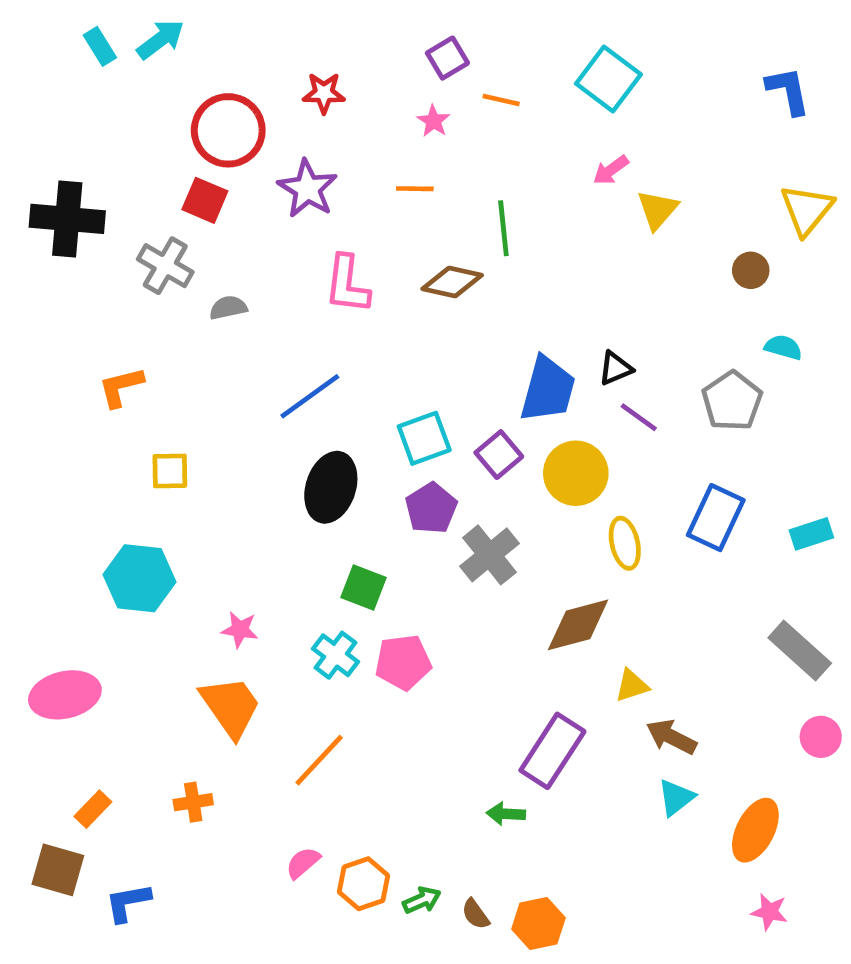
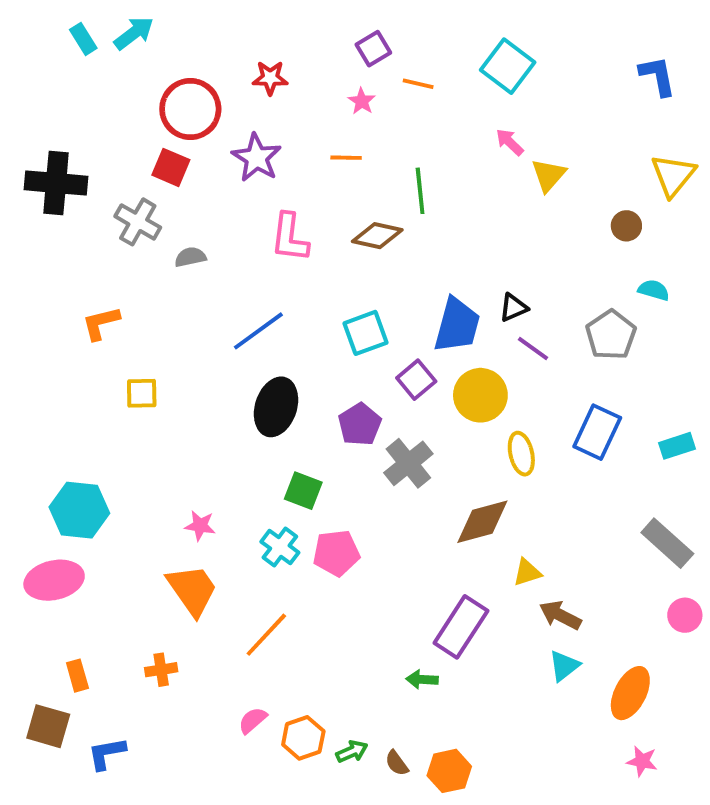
pink arrow: (611, 170) -> (510, 142), turned 80
cyan square: (424, 438) -> (366, 333), moved
cyan hexagon: (140, 578) -> (79, 510), moved
orange rectangle: (93, 809) -> (77, 676), turned -60

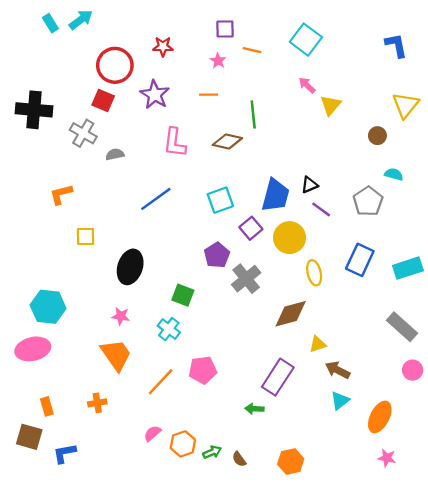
purple square: (373, 49) -> (225, 29), turned 30
black ellipse: (276, 407) -> (130, 267), moved
cyan rectangle: (677, 446) -> (408, 268), size x1.4
pink pentagon: (336, 553) -> (203, 370), moved
orange hexagon: (449, 771) -> (291, 461), moved

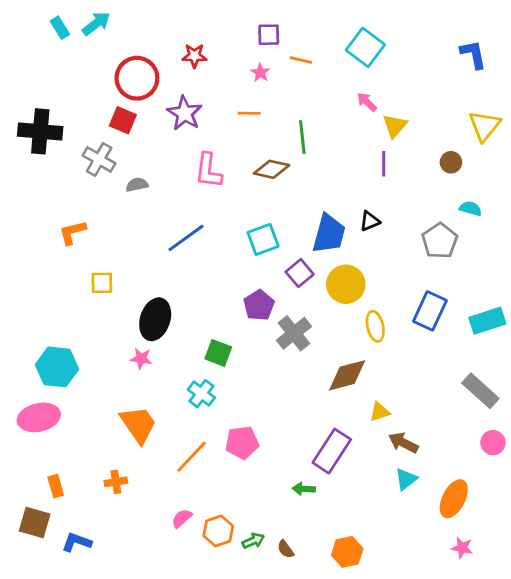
purple line: (321, 209) -> (384, 164), moved, turned 54
pink star: (121, 316) -> (141, 359), moved
blue L-shape: (64, 453) -> (77, 542), turned 30

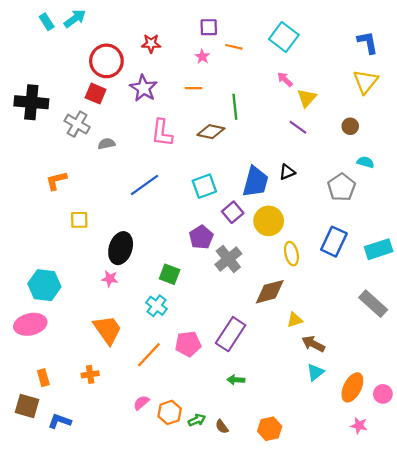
yellow triangle: (485, 126) -> (365, 82), moved
purple line: (384, 164) -> (298, 127), turned -54
pink circle: (493, 443) -> (383, 394), moved
purple rectangle: (332, 451) -> (231, 334), moved

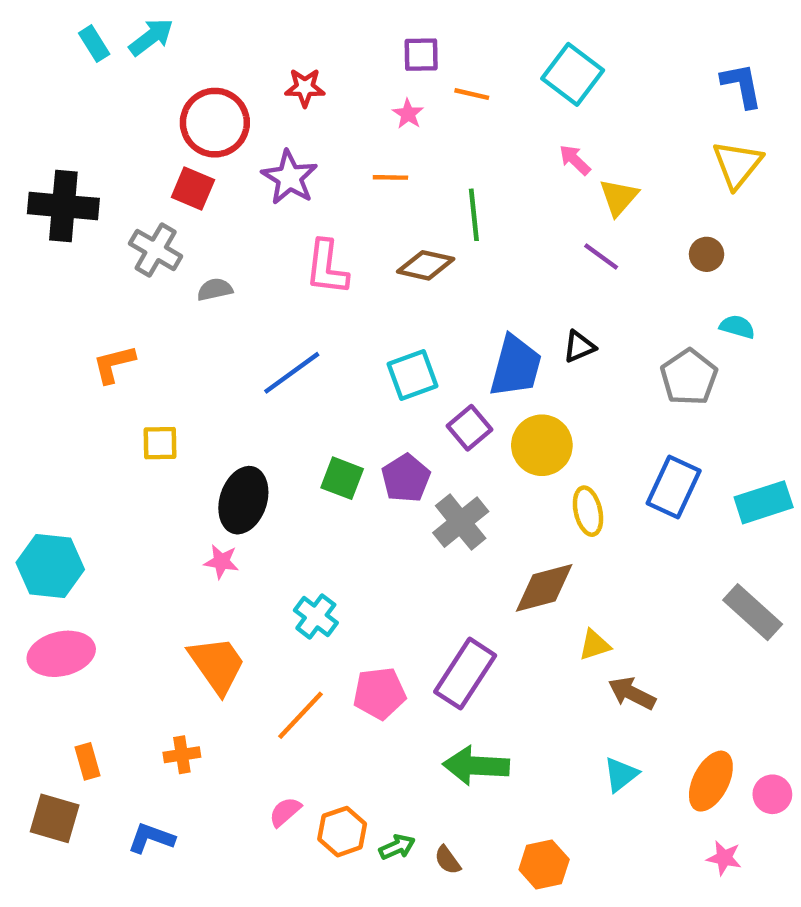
green square: (170, 274) -> (342, 478), moved
cyan hexagon: (44, 285) -> (50, 566), moved
cyan triangle: (315, 372) -> (621, 775), moved
green arrow: (236, 380) -> (476, 766), size x1.8
blue L-shape: (60, 421) -> (151, 838), moved

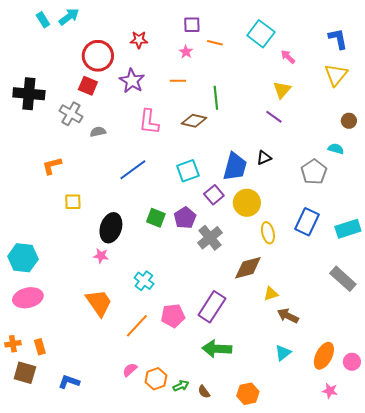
pink arrow: (575, 160) -> (288, 57), moved
brown circle: (707, 254) -> (349, 121), moved
orange cross: (182, 755) -> (13, 344), moved

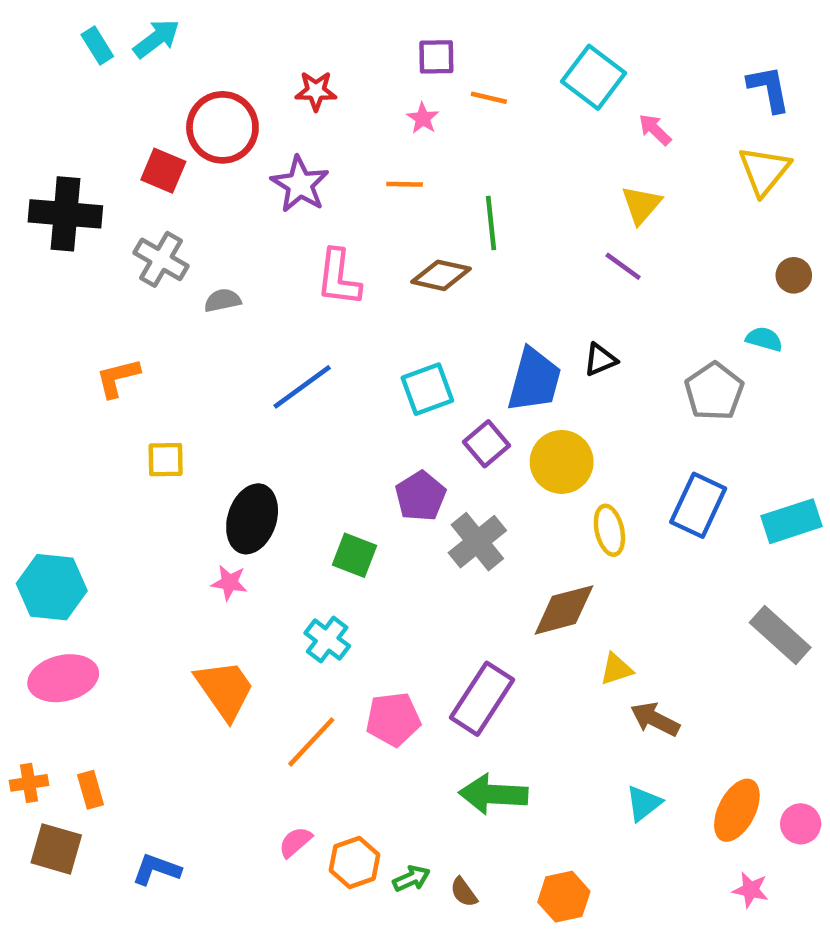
red square: (88, 86) -> (163, 171), moved
green square: (156, 218) -> (355, 555), moved

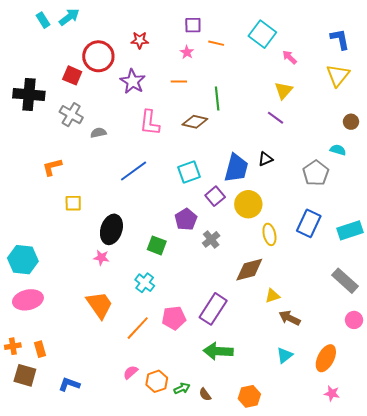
gray cross: (477, 542) -> (211, 239), size x0.7
pink circle: (801, 824) -> (354, 320), moved

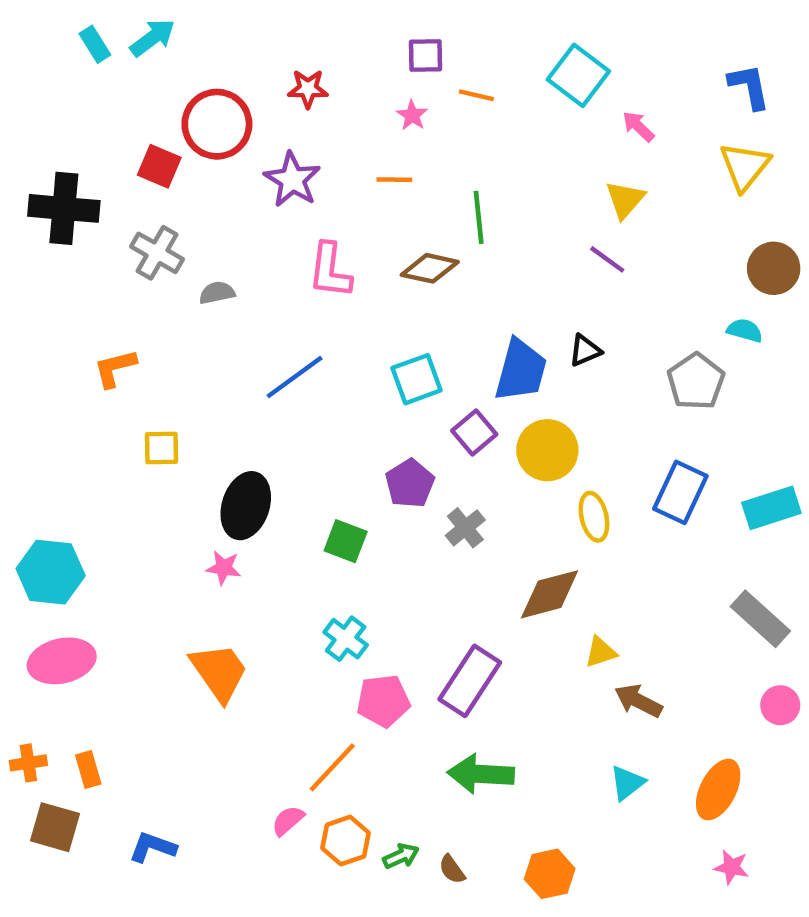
brown circle: (351, 122) -> (774, 268), size x1.5
cyan cross: (145, 283) -> (346, 639), moved
orange line: (138, 328) -> (332, 767), moved

